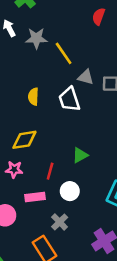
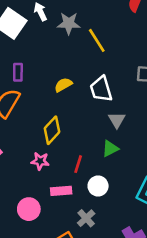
gray triangle: (86, 77) -> (117, 120), moved, turned 42
yellow semicircle: (33, 97) -> (63, 85), turned 56
yellow diamond: (24, 140) -> (52, 130), turned -40

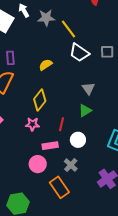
white trapezoid: (101, 89) -> (79, 53), moved, turned -35
pink circle: (29, 209) -> (38, 164), moved

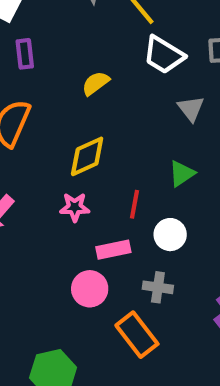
purple rectangle: (10, 58) -> (25, 54), moved
gray triangle: (88, 88) -> (191, 109), moved
yellow diamond: (40, 100) -> (87, 156), turned 30
gray cross: (71, 165) -> (158, 287), turned -32

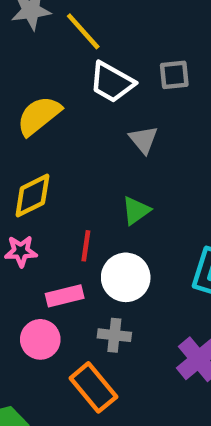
yellow semicircle: (96, 83) -> (39, 116), size x1.5
white circle: (170, 235) -> (126, 277), size x1.4

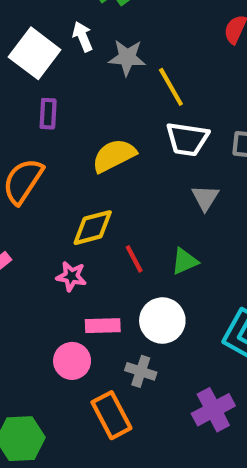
white trapezoid: (112, 82) -> (187, 139), turned -33
red line: (86, 246) -> (134, 259), moved, turned -48

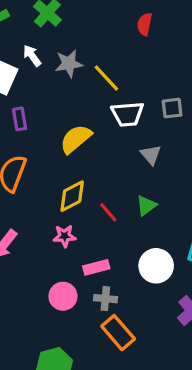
white circle: (162, 321) -> (156, 266), moved
pink circle: (72, 361) -> (63, 296), moved
gray cross: (141, 371) -> (105, 299), moved

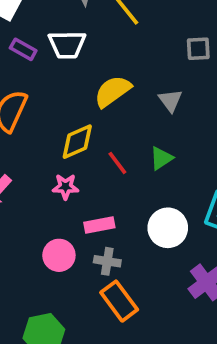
white trapezoid: (127, 114) -> (67, 45), moved
purple rectangle: (20, 119) -> (23, 49), turned -55
yellow semicircle: (76, 139) -> (113, 91), moved

